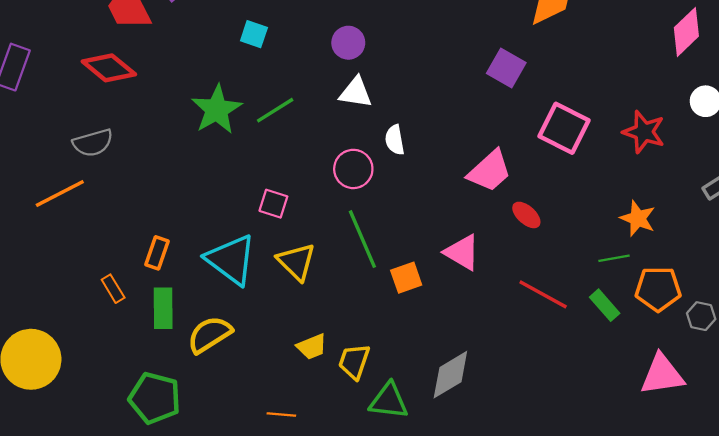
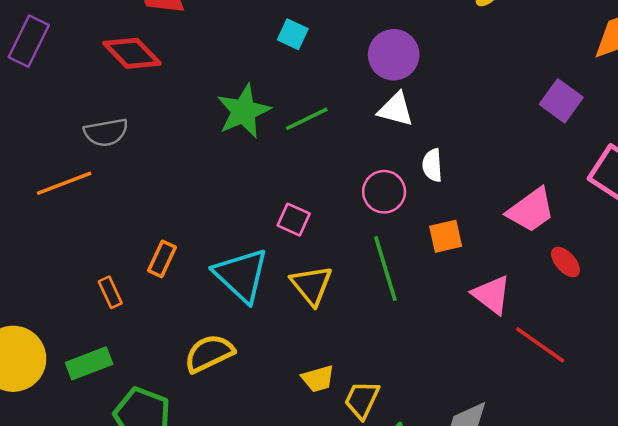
purple circle: (348, 43) -> (394, 55), size x1.4
orange square: (406, 278) -> (446, 236), moved
red line: (543, 294) -> (540, 345), moved
green rectangle: (163, 308) -> (89, 363), moved, turned 63

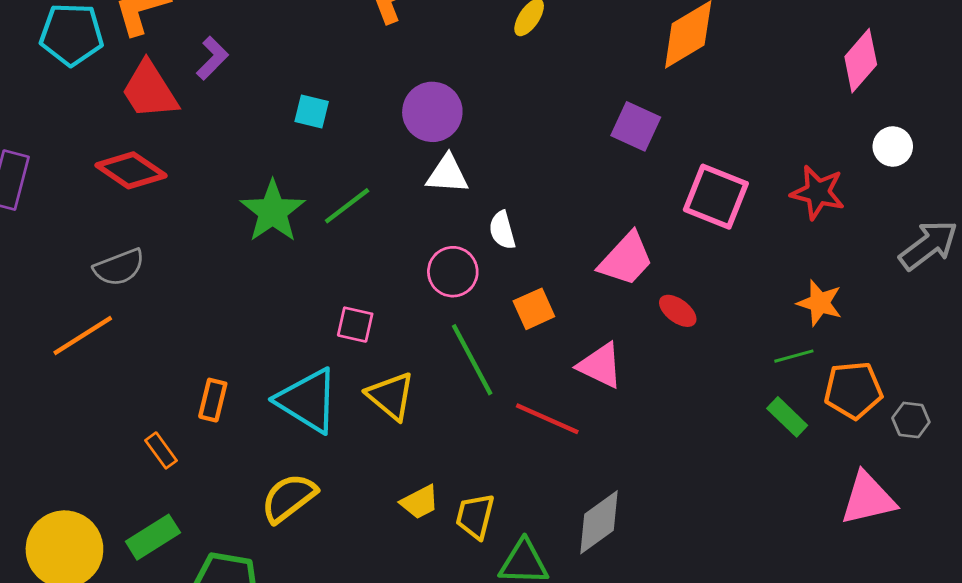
red line: (540, 345) -> (547, 419), moved

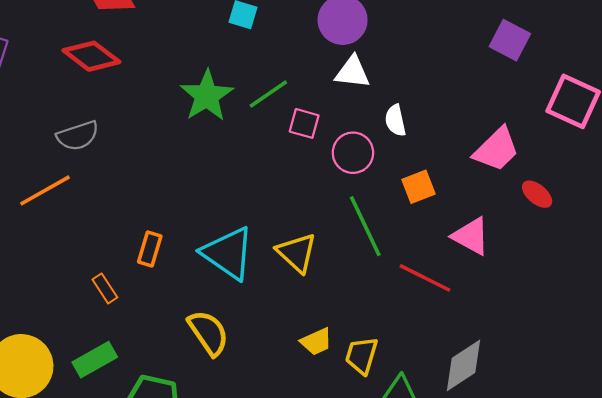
pink square: (355, 325) -> (304, 123), moved
yellow semicircle: (289, 498) -> (208, 333), turned 90

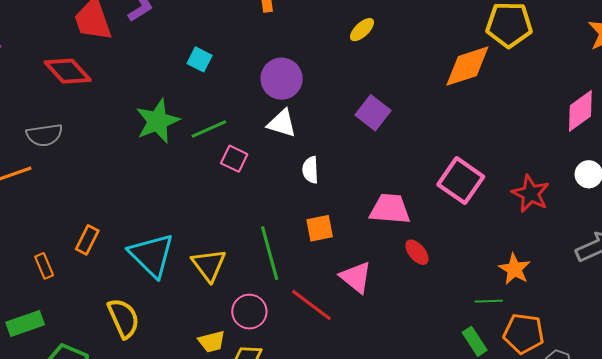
purple square: (510, 40) -> (373, 113), moved
pink trapezoid: (496, 149) -> (390, 209), turned -141
pink circle: (353, 153) -> (249, 312), moved

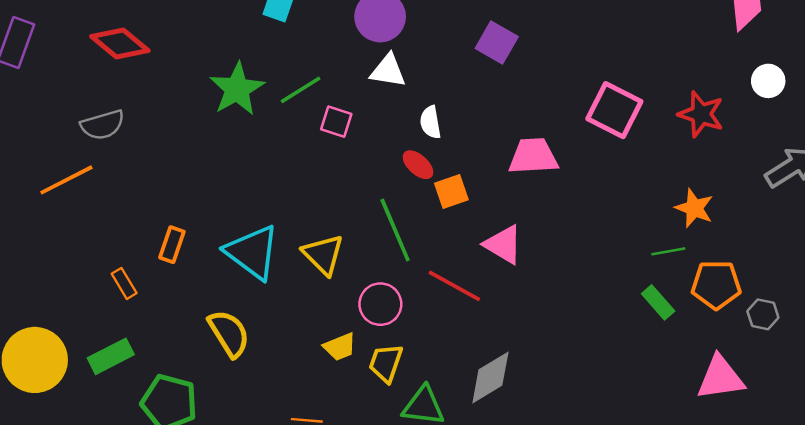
red ellipse: (417, 252) -> (418, 165), moved

